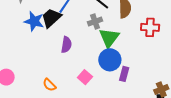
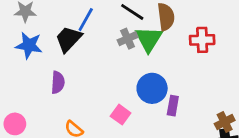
blue star: (34, 21) -> (29, 45), moved
green triangle: (109, 38) -> (149, 39), moved
purple semicircle: (66, 45) -> (58, 82), moved

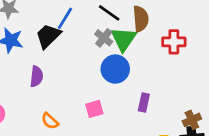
gray cross: (128, 39) -> (104, 38), turned -30
blue circle: (152, 88) -> (115, 69), moved
pink square: (121, 115) -> (94, 109), turned 36

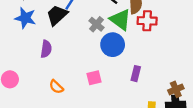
gray cross: (104, 38) -> (96, 24), moved
green triangle: (124, 39) -> (120, 20), turned -30
red cross: (174, 42) -> (147, 21), moved

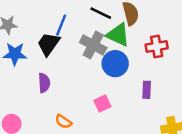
red cross: (147, 21) -> (157, 46), moved
gray cross: (96, 24) -> (93, 45), size x1.5

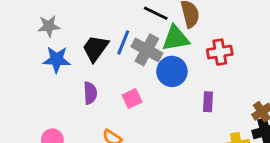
blue line: (61, 25) -> (123, 42), moved
green triangle: (118, 35) -> (176, 38), turned -35
pink square: (102, 104) -> (132, 98), moved

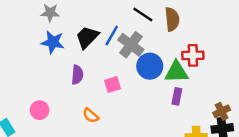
green triangle: (176, 38) -> (176, 72), moved

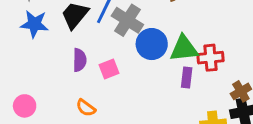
red cross: (193, 55) -> (210, 58), moved
purple semicircle: (77, 75) -> (80, 60), moved

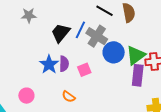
blue star: (34, 24) -> (49, 64), moved, turned 30
green triangle: (184, 49) -> (136, 55), turned -30
purple rectangle: (187, 78) -> (138, 75), size x1.5

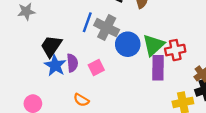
black trapezoid: (61, 33) -> (51, 46), moved

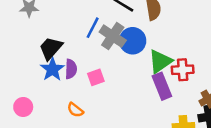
blue circle: (128, 44) -> (133, 41), moved
purple rectangle: (158, 68) -> (162, 86), turned -30

